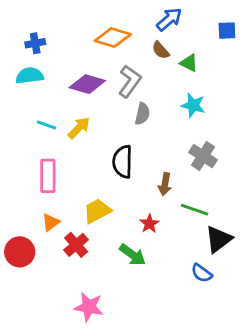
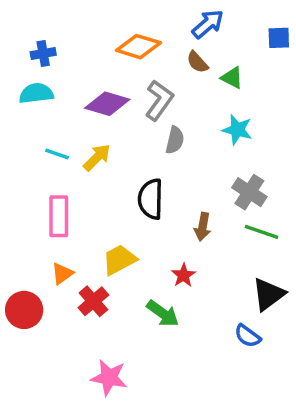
green line: (195, 210) -> (262, 232), moved

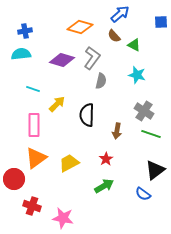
yellow arrow: (97, 157) -> (57, 104), moved
yellow trapezoid: (119, 260) -> (69, 163), moved
orange triangle: (62, 274) -> (36, 158), size x1.6
red cross: (93, 301) -> (32, 206), moved, turned -30
green arrow: (163, 313) -> (104, 186), moved, turned -66

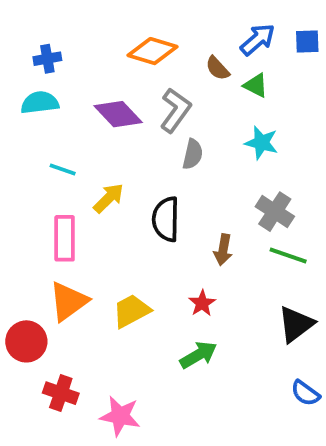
blue arrow: (120, 14) -> (258, 40), moved
purple diamond: (62, 60) -> (118, 114), turned 30
blue semicircle: (143, 194) -> (305, 393), moved

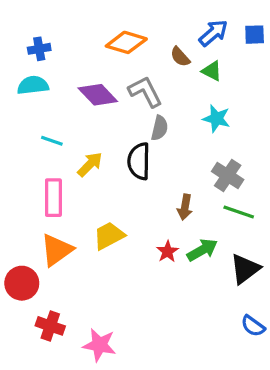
gray L-shape: (175, 110) -> (145, 92), turned -63
black semicircle: (166, 219) -> (139, 161), moved
yellow trapezoid: (131, 311) -> (109, 236), moved
green arrow: (198, 355) -> (202, 250), moved

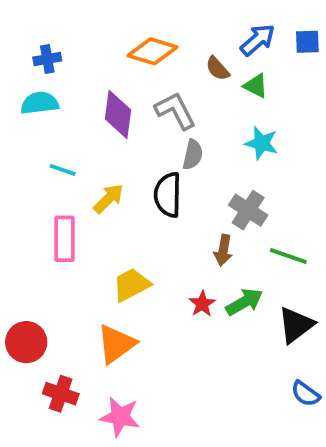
purple diamond: (98, 95) -> (118, 114), turned 51
gray cross: (228, 175) -> (248, 210), moved
orange triangle: (57, 250) -> (116, 344), moved

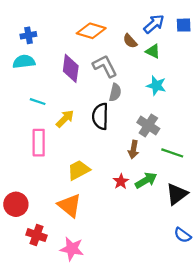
orange triangle: (116, 344) -> (70, 205), turned -45

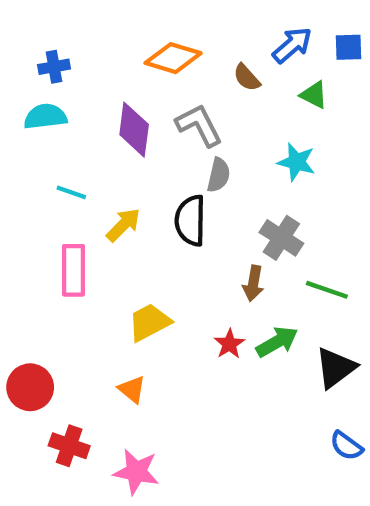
green triangle: (153, 51) -> (314, 95), moved
orange triangle: (70, 205) -> (132, 389), size x0.6

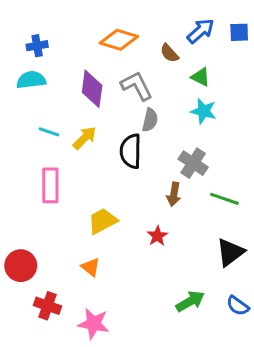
green triangle: (314, 95) -> (201, 77), moved
yellow arrow: (123, 225) -> (85, 138), moved
green arrow: (277, 342) -> (190, 301), moved

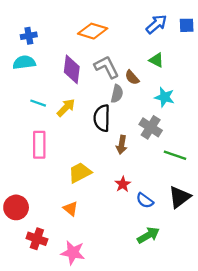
brown semicircle: (169, 53) -> (132, 77), moved
cyan star: (204, 111) -> (165, 97), moved
brown arrow: (174, 194) -> (122, 145), moved
blue semicircle: (238, 306) -> (145, 200), moved

